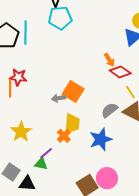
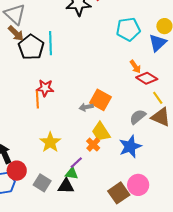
cyan pentagon: (60, 18) -> (128, 29), moved
yellow trapezoid: (72, 124) -> (101, 132), turned 145
black triangle: (27, 184) -> (66, 186), moved

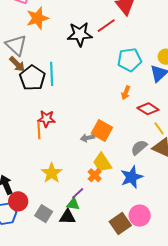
orange arrow: (135, 67) -> (126, 93), moved, turned 56

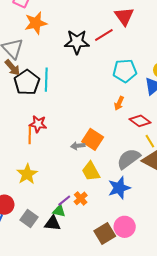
gray semicircle: (139, 147) -> (129, 159), size x1.4
yellow star: (52, 173) -> (27, 174), moved
orange cross: (95, 175) -> (81, 198), moved

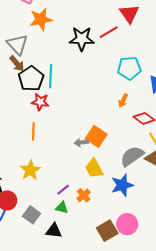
red star: (38, 124) -> (40, 102), moved
purple line: (64, 201) -> (63, 190), moved
black triangle: (53, 223) -> (54, 231), moved

